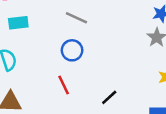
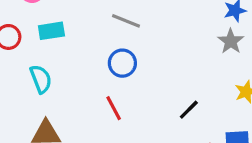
black line: (109, 97) -> (189, 110), moved

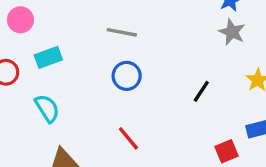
red line: (114, 108) -> (128, 138), moved
black line: (189, 110) -> (201, 91), moved

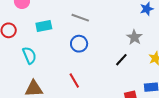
gray star: (232, 32) -> (134, 37), moved
cyan rectangle: (48, 57) -> (44, 26), moved

